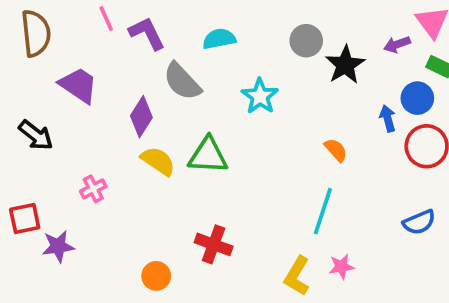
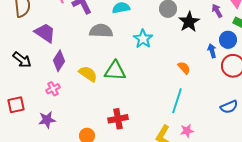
purple arrow: (397, 44) -> (217, 11), turned 80
gray semicircle: (182, 81) -> (101, 31), turned 135
purple diamond: (141, 117) -> (59, 61), moved
red cross: (214, 244) -> (118, 119), turned -30
purple star: (58, 246) -> (47, 120), moved

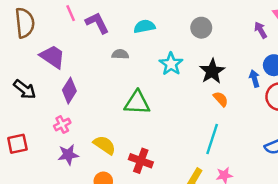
black star: (189, 22) -> (212, 71), moved
gray semicircle: (101, 31) -> (120, 54), size x0.6
yellow semicircle: (88, 74) -> (104, 145), moved
red cross: (118, 119) -> (141, 161), turned 30
purple star: (47, 120) -> (68, 155), moved

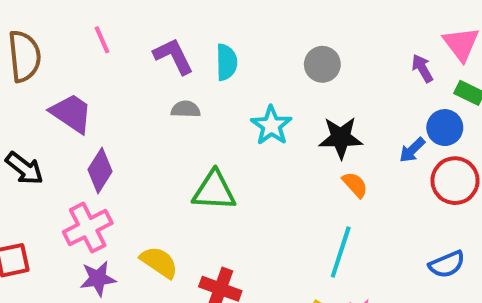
purple L-shape: (97, 23) -> (173, 56), moved
cyan semicircle: (144, 26) -> (226, 62), turned 100
black star: (212, 71) -> (341, 138), turned 30
blue arrow: (255, 78) -> (412, 150), turned -119
pink cross: (62, 124) -> (88, 228), size x1.6

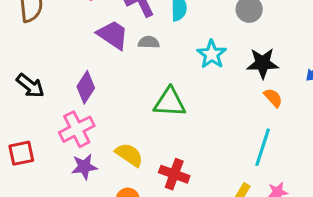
purple trapezoid: (71, 113) -> (113, 35), moved

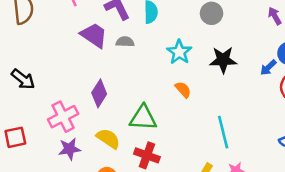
purple diamond: (86, 87) -> (99, 93), moved
orange semicircle: (273, 98) -> (183, 90), moved
green triangle: (170, 102) -> (143, 118), moved
cyan line: (263, 147) -> (223, 132), turned -32

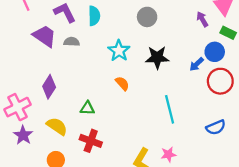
green triangle: (143, 118) -> (87, 108), size x0.6
cyan line: (223, 132) -> (170, 109), moved
purple star: (69, 149) -> (23, 135), turned -30

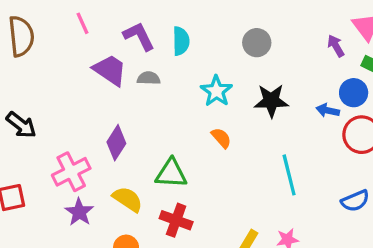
blue arrow: (197, 64) -> (328, 110), turned 56
green triangle: (87, 108) -> (171, 173), size x1.5

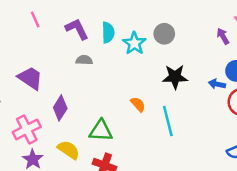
purple trapezoid: (110, 70) -> (30, 78), moved
cyan star: (216, 91) -> (134, 43), moved
cyan line: (289, 175) -> (168, 121), moved

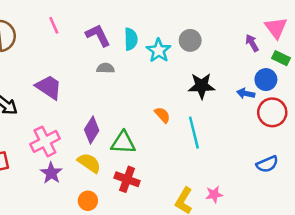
purple diamond: (60, 108) -> (92, 130), moved

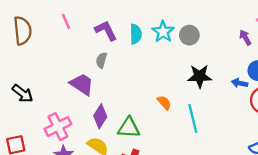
cyan star: (159, 51) -> (163, 32), moved
gray semicircle: (106, 68) -> (101, 60), moved, turned -77
purple trapezoid: (49, 87) -> (82, 84), moved

